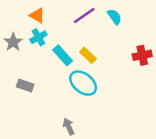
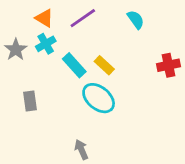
purple line: (84, 16) -> (83, 18), moved
gray rectangle: (25, 86) -> (30, 101), turned 63

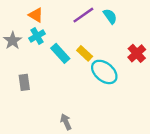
purple line: (83, 18) -> (83, 15), moved
red cross: (168, 65) -> (137, 53), turned -30
cyan ellipse: (99, 98) -> (104, 72), moved

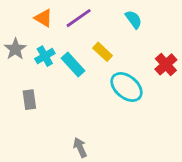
purple line: (83, 15) -> (79, 18), moved
cyan cross: (37, 36) -> (45, 56), moved
yellow rectangle: (85, 53) -> (103, 52), moved

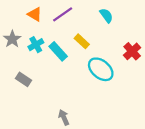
gray rectangle: (29, 100) -> (23, 79), turned -48

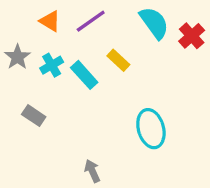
cyan semicircle: (106, 16) -> (154, 23), size x1.5
red cross: (132, 51) -> (192, 36), moved
cyan ellipse: (101, 69) -> (151, 129), moved, turned 35

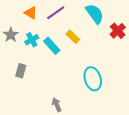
red cross: (192, 36) -> (118, 31), moved
gray rectangle: (34, 116) -> (21, 71), turned 72

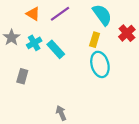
yellow rectangle: (73, 37) -> (95, 40), moved, turned 64
cyan ellipse: (93, 79) -> (100, 64), moved

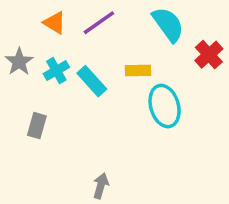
yellow rectangle: (95, 40) -> (138, 71), moved, turned 72
gray arrow: (61, 113) -> (101, 186), turned 40

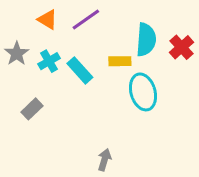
cyan semicircle: (168, 24) -> (146, 40), moved, turned 40
gray rectangle: (37, 126) -> (32, 109), turned 30
gray arrow: (101, 186) -> (104, 160), moved

